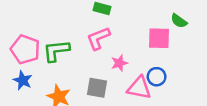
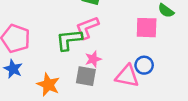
green L-shape: (56, 51) -> (69, 40), moved
pink star: (119, 63) -> (93, 59), moved

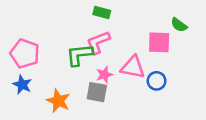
pink triangle: (127, 76) -> (133, 67), moved

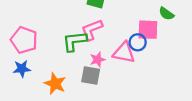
blue circle: (157, 81) -> (138, 42), moved
blue star: (22, 85) -> (22, 69), turned -30

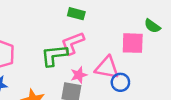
blue circle: (138, 42) -> (120, 82), moved

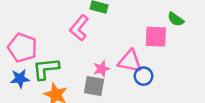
pink L-shape: (73, 43) -> (79, 28), moved, turned -30
green L-shape: (54, 55) -> (46, 69), moved

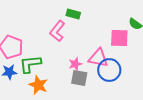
blue circle: (143, 76) -> (109, 70), size x1.5
gray square: (94, 86) -> (79, 78), moved

